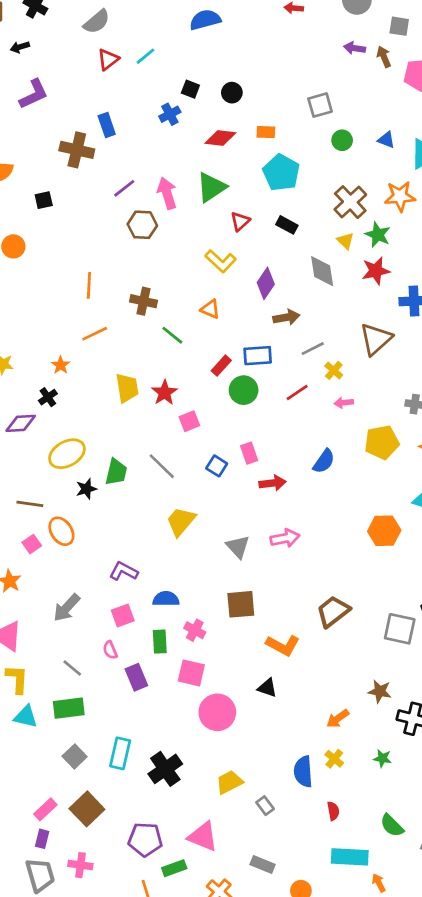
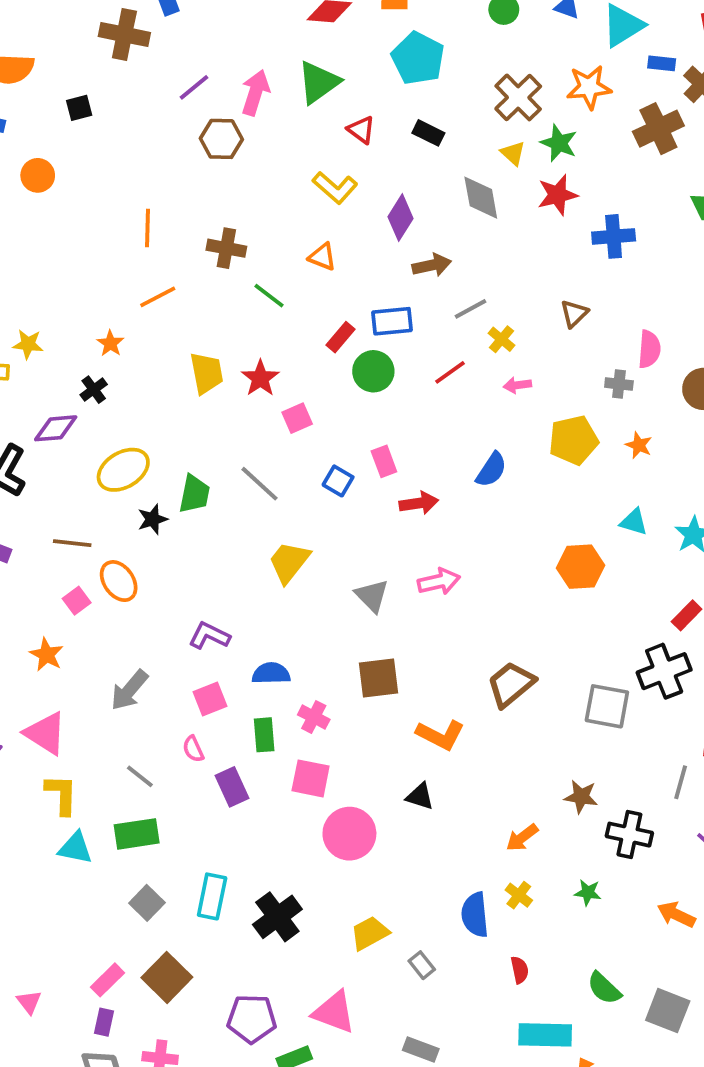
pink arrow: (167, 193) -> (255, 93), turned 36
red triangle: (240, 221) -> (361, 130), turned -40
brown triangle: (376, 339) -> (574, 314), moved, size x0.6

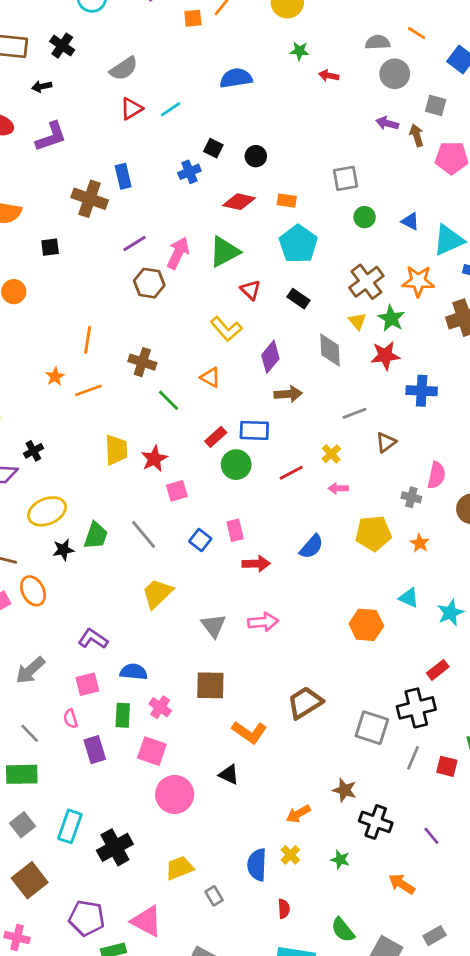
gray line: (471, 309) -> (354, 413), moved
orange star: (110, 343) -> (55, 377), moved
gray line: (681, 782) -> (413, 758), moved

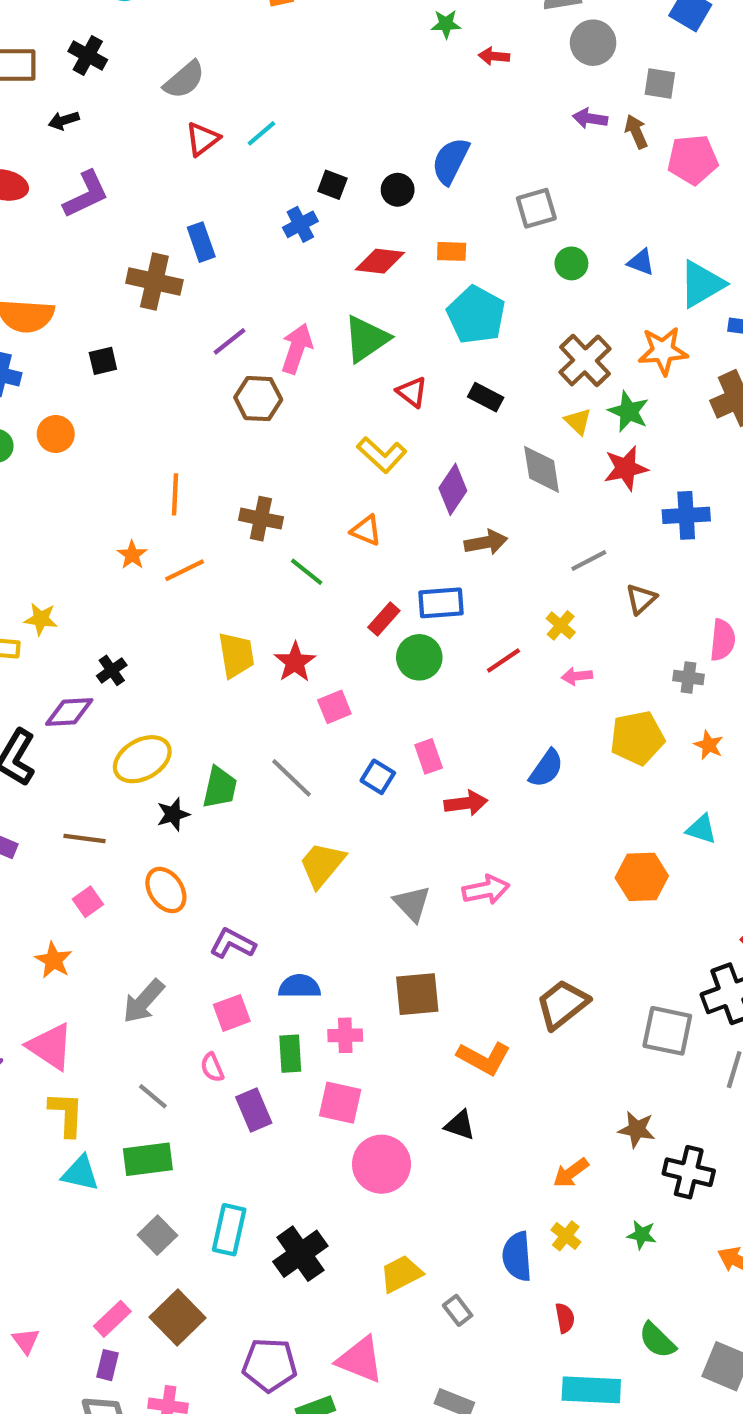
blue semicircle: (236, 78) -> (451, 161), moved, turned -48
orange ellipse: (33, 591) -> (166, 890), moved
pink cross: (160, 707) -> (345, 1035), turned -30

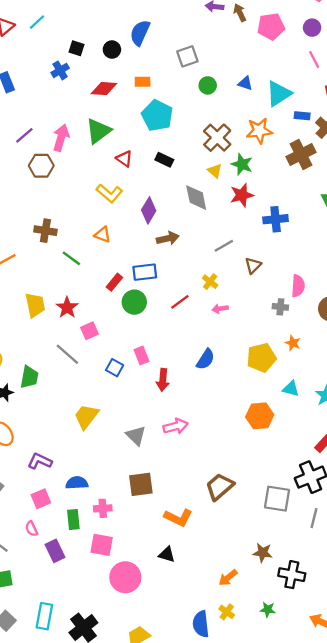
yellow pentagon: (637, 738) -> (261, 358), moved
gray line: (291, 778) -> (67, 354), moved
red arrow: (466, 803) -> (163, 380), turned 105

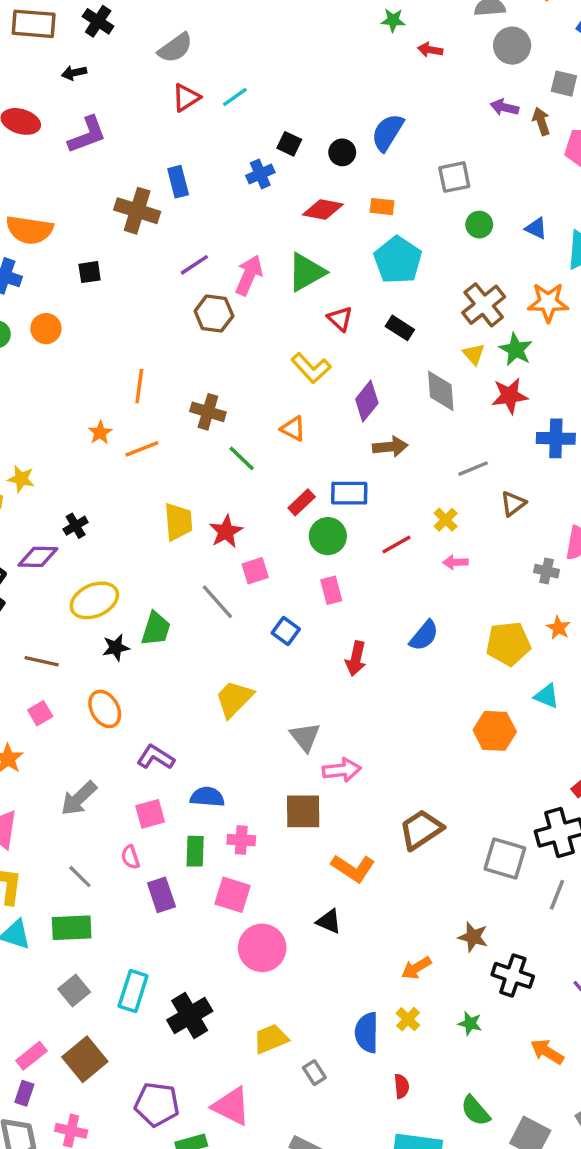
pink rectangle: (142, 355) -> (331, 590), moved
pink arrow: (176, 426) -> (342, 770), moved

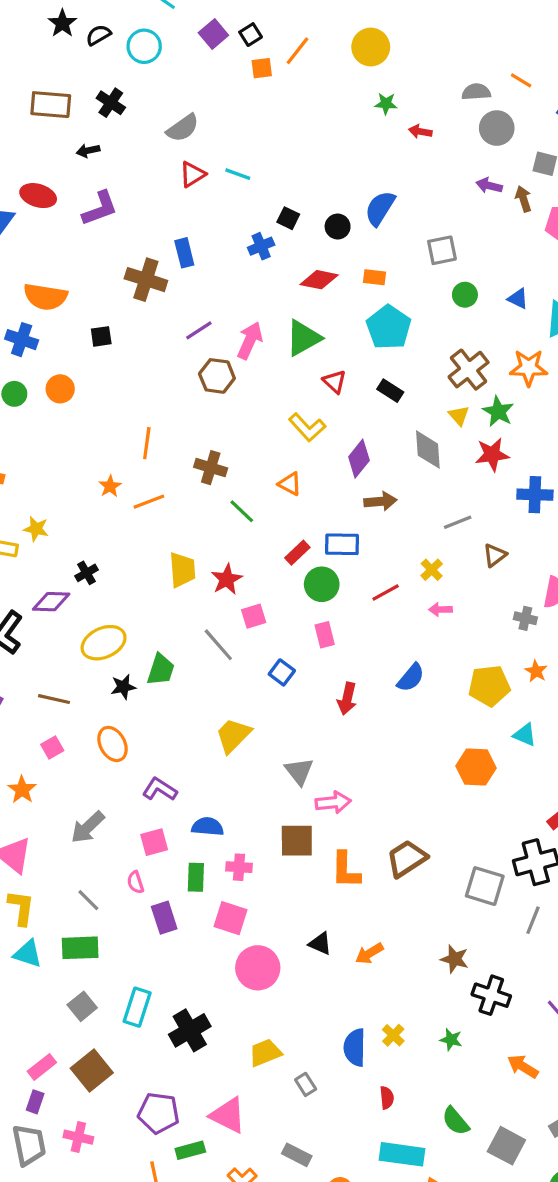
cyan line: (235, 97) -> (238, 174), turned 55
orange L-shape: (353, 868) -> (346, 870), moved, turned 57
orange arrow: (416, 968) -> (369, 953), moved

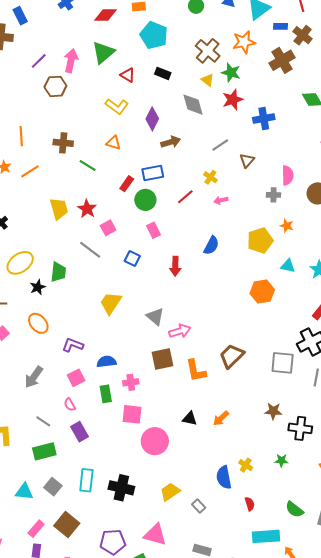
purple rectangle: (164, 918) -> (79, 432), moved
cyan triangle: (28, 954) -> (24, 492), moved
black cross: (190, 1030) -> (121, 488), turned -35

